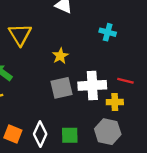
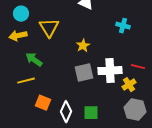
yellow cross: (115, 102) -> (129, 85), turned -32
gray hexagon: (108, 132) -> (135, 110), moved
orange square: (13, 134) -> (43, 103), moved

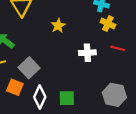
white cross: (110, 71) -> (87, 53), size x0.7
gray square: (84, 73) -> (29, 68), moved, turned -30
yellow cross: (129, 85) -> (108, 23), moved, turned -32

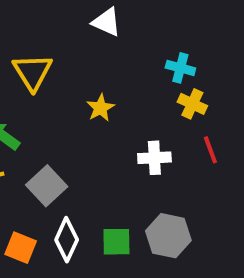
red line: (118, 48) -> (210, 150), turned 56
orange square: (15, 87) -> (21, 248), moved
gray hexagon: (114, 95) -> (168, 236), moved

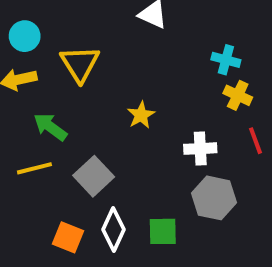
yellow star: (100, 108) -> (141, 115), moved
gray hexagon: (168, 236) -> (214, 198), moved

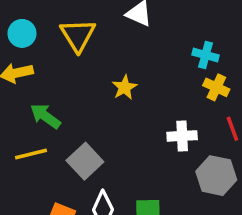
yellow triangle: (80, 64) -> (78, 35), moved
yellow star: (141, 115) -> (125, 87), moved
gray hexagon: (214, 198) -> (216, 176), moved

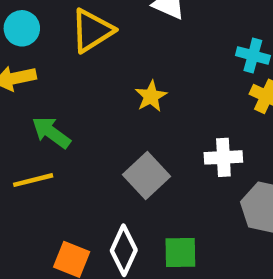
yellow triangle: (78, 35) -> (92, 31), turned 30
gray square: (85, 161) -> (146, 176), moved

